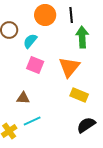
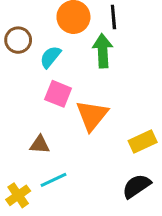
green arrow: (82, 37) -> (103, 51), moved
orange triangle: (69, 67) -> (92, 115), moved
yellow rectangle: (79, 95) -> (143, 141), moved, turned -48

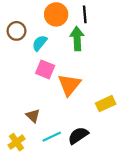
brown triangle: (40, 145) -> (33, 116), moved, turned 40
cyan line: (53, 180) -> (52, 137), moved
black semicircle: (136, 186) -> (78, 135), moved

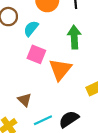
green arrow: (77, 39) -> (74, 37), moved

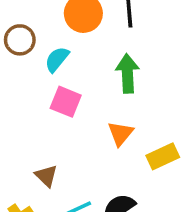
orange triangle: (60, 70) -> (120, 133), moved, size x0.7

